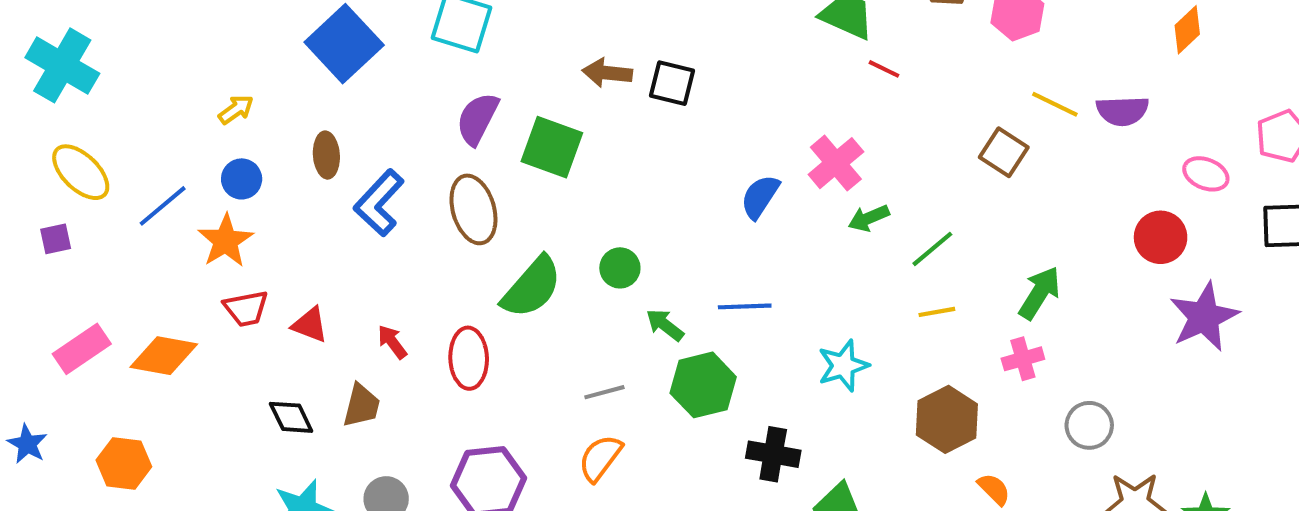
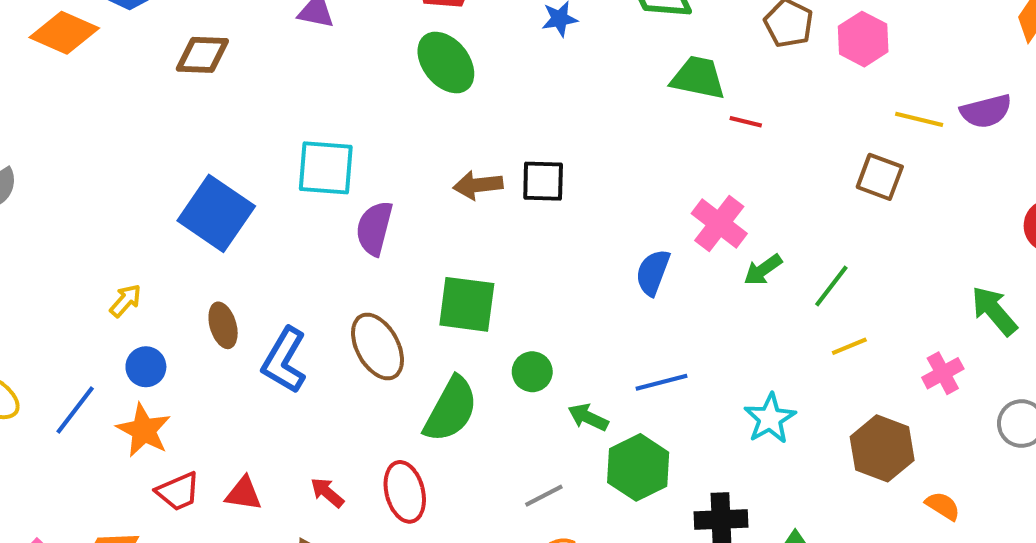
purple semicircle: (477, 119) -> (374, 228), moved
green square: (552, 147) -> (467, 304), moved
green arrow: (1040, 293) -> (994, 311), moved, turned -60

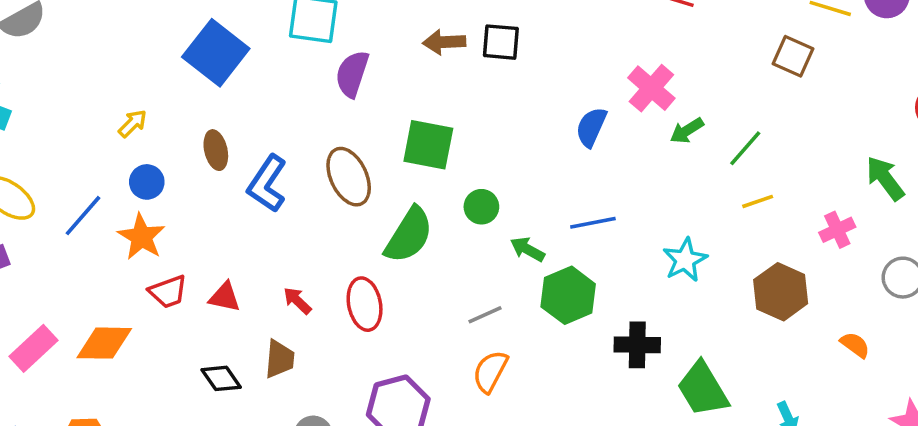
orange semicircle: (943, 506) -> (855, 345), moved

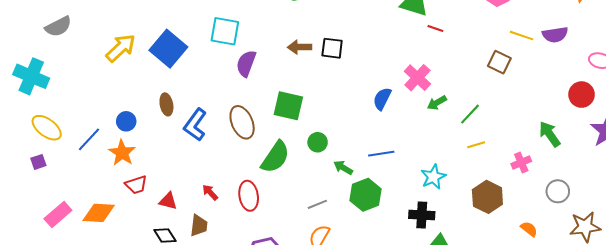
yellow arrow: (133, 124) -> (121, 48), moved, size x1.8
red triangle: (225, 297) -> (168, 201), moved
black cross: (637, 345) -> (422, 215), moved

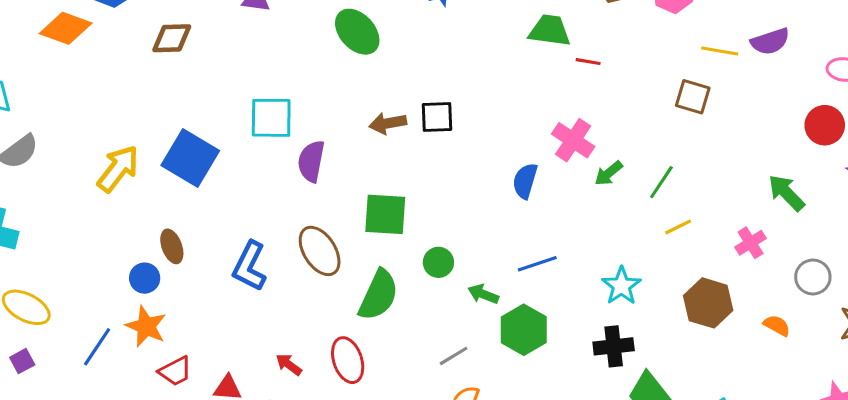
brown ellipse: (166, 104) -> (172, 246), moved
blue line: (89, 139) -> (97, 347), moved
orange semicircle: (529, 229) -> (777, 325), moved

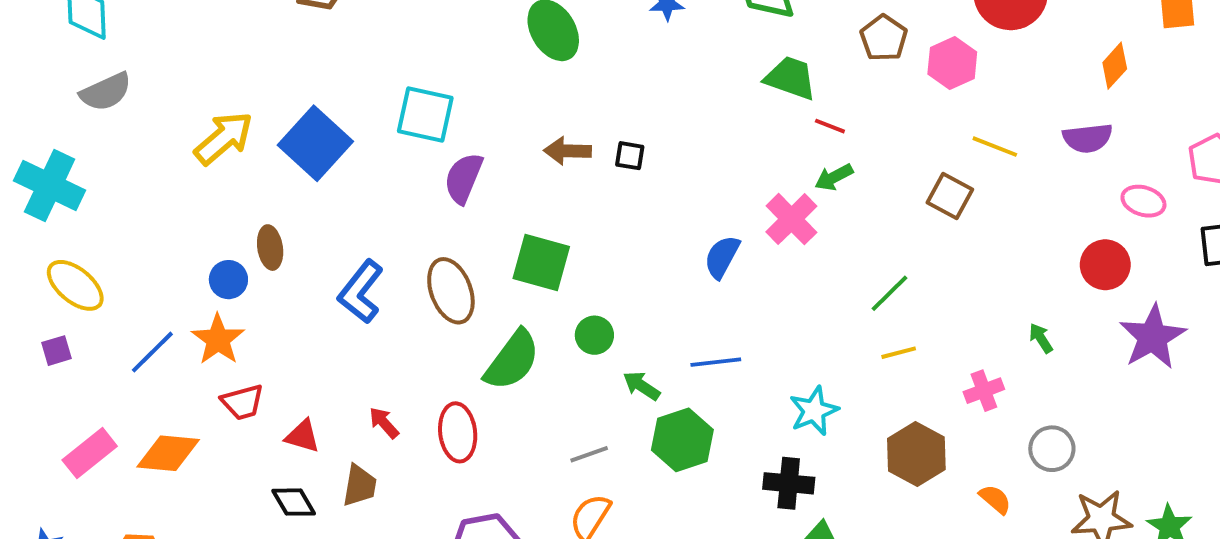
purple semicircle: (770, 41) -> (1088, 138), moved
black square: (437, 117) -> (630, 156), size x0.7
green arrow: (609, 173) -> (834, 177), moved
green arrow: (786, 193) -> (1041, 338), size x0.6

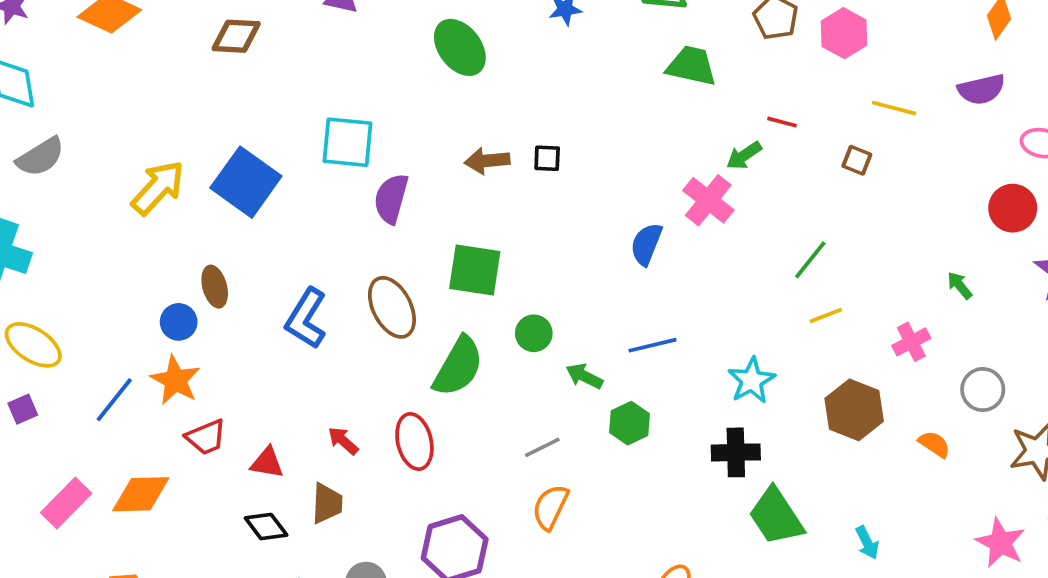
red line: (830, 126) -> (782, 122), moved
brown square: (950, 196) -> (857, 160), size x0.7
green hexagon: (682, 440) -> (629, 423), size x0.7

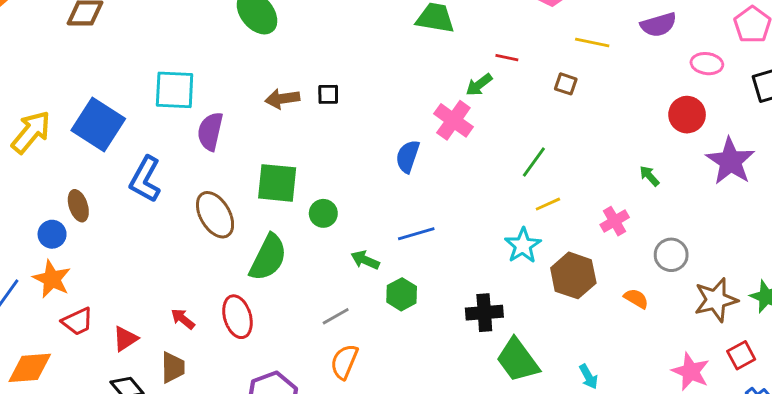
blue L-shape: (306, 318) -> (145, 179), moved
green circle: (534, 333) -> (323, 213), moved
cyan star: (752, 380) -> (523, 245), moved
red triangle: (267, 463) -> (125, 339), turned -40

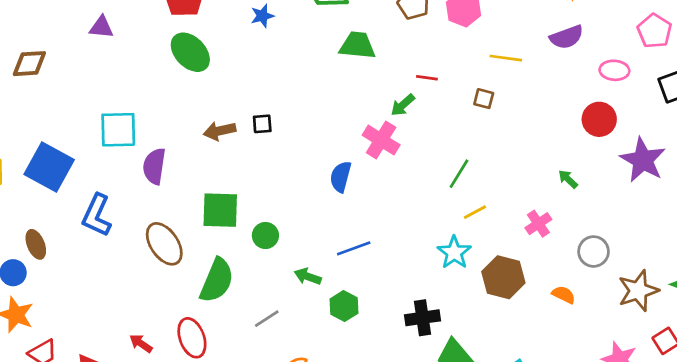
gray line: (336, 316) -> (267, 319), moved

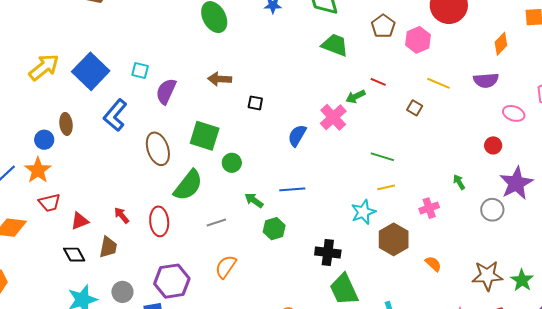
red circle: (599, 119) -> (493, 145), size x0.7
black square: (262, 124) -> (255, 103), moved
cyan square: (118, 130) -> (140, 71), moved, size x0.6
green line: (459, 174) -> (382, 157), turned 60
gray circle: (594, 252) -> (492, 210), moved

